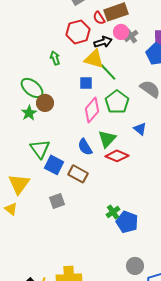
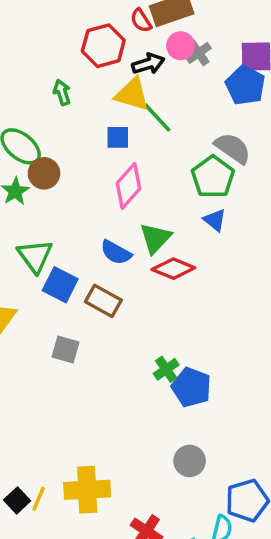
green pentagon: (117, 102) -> (213, 177), moved
blue semicircle: (85, 147) -> (116, 252), turned -30
gray square: (57, 201) -> (66, 349), turned 35
gray circle: (135, 266) -> (190, 461), moved

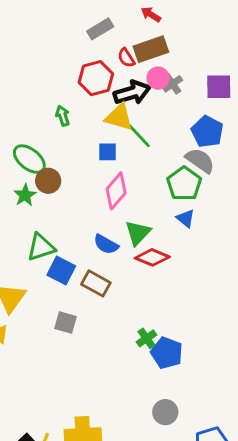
black arrow: (148, 64) -> (132, 93), size x1.4
blue pentagon: (245, 85) -> (207, 132), moved
green triangle: (35, 256) -> (41, 247), turned 48

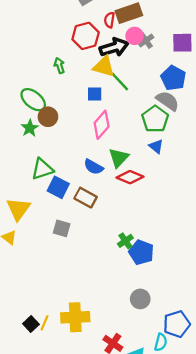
red semicircle: (126, 58) -> (109, 20), turned 42

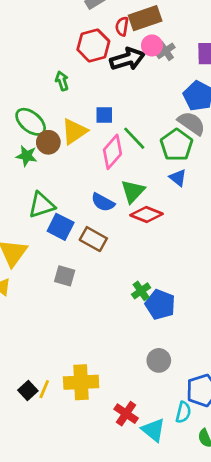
yellow triangle: (104, 67) -> (74, 131), moved, turned -50
green line: (120, 81) -> (134, 138), moved
green star: (30, 128) -> (27, 156), turned -30

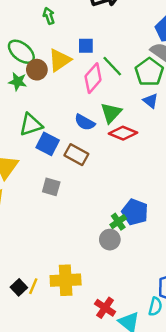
green cross: (141, 291) -> (118, 222), moved
gray circle: (159, 360) -> (110, 240), moved

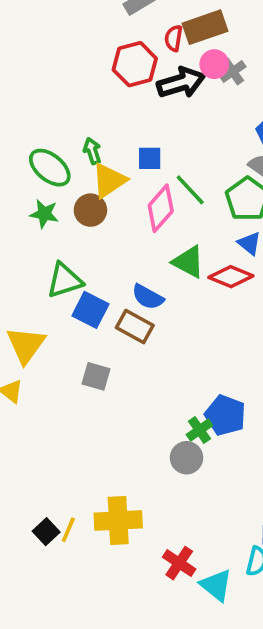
green arrow: (49, 16) -> (92, 151), moved
brown circle: (37, 70) -> (90, 210), moved
green triangle: (111, 113) -> (188, 262), turned -45
blue semicircle: (85, 122) -> (148, 297), moved
red diamond: (123, 133) -> (231, 277), moved

